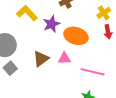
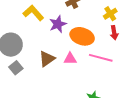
pink line: (93, 72) -> (101, 58), moved

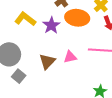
orange ellipse: (82, 36) -> (77, 18), moved

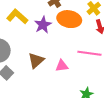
pink triangle: (70, 57) -> (62, 66), moved

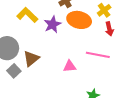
brown triangle: (36, 60) -> (31, 59), moved

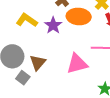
pink triangle: (70, 66) -> (77, 64), size x1.6

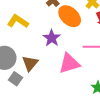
orange ellipse: (79, 16) -> (70, 16), turned 40
purple star: (53, 25) -> (52, 38), moved

